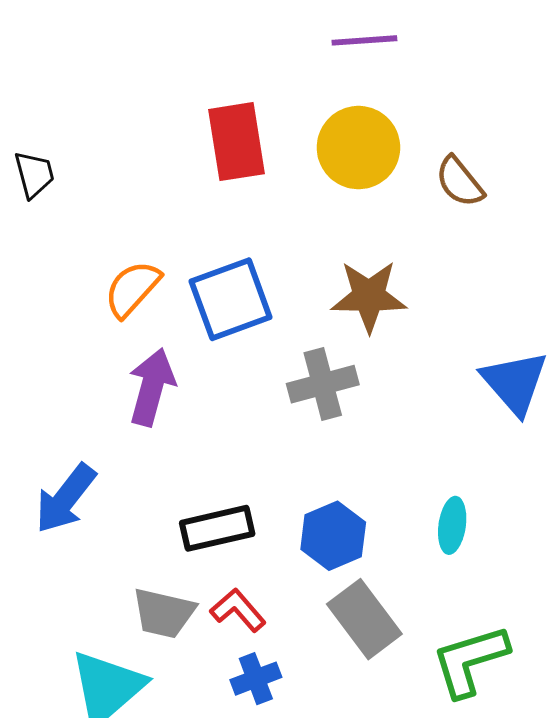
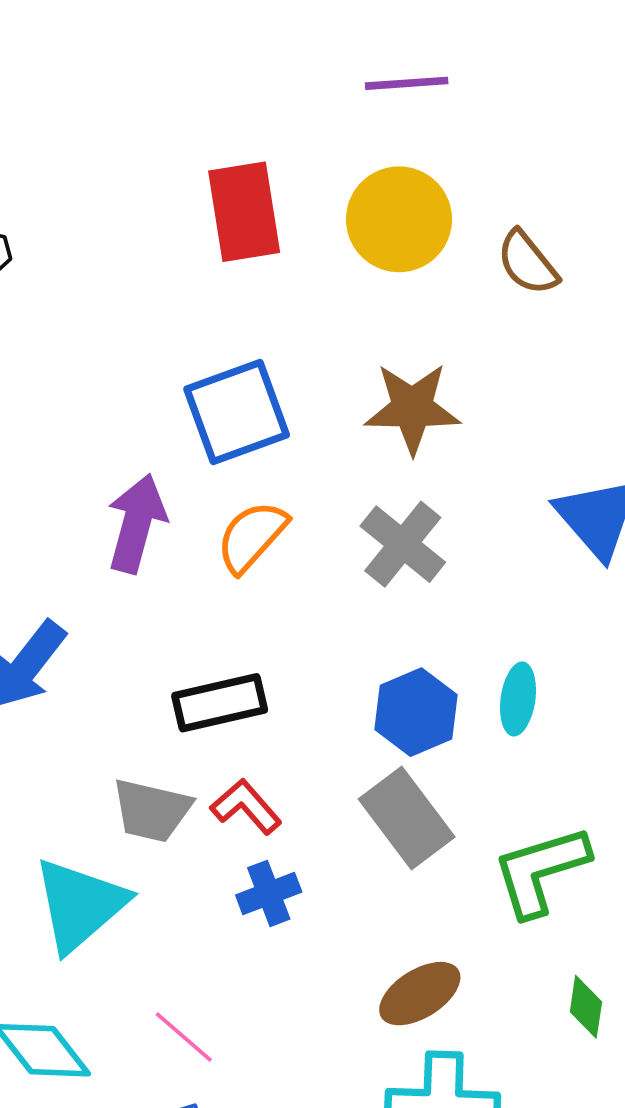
orange semicircle: (132, 289) -> (252, 537), moved
gray cross: (323, 384) -> (403, 544), moved, turned -36
blue hexagon: (333, 536) -> (416, 712), moved

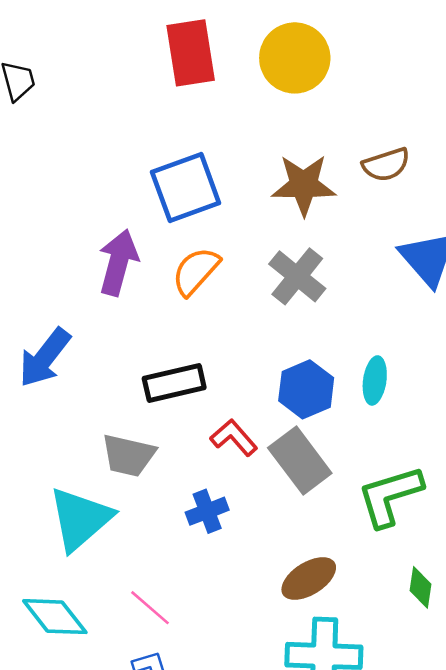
brown semicircle: (527, 263) -> (386, 165), moved, turned -69
red L-shape: (246, 807) -> (234, 438), moved

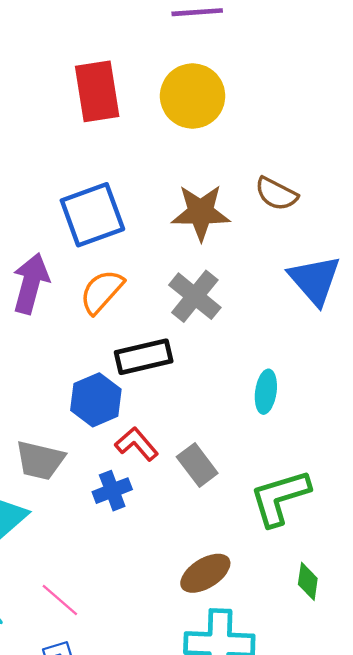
brown semicircle: (386, 165) -> (276, 194), turned 45
black rectangle: (174, 383) -> (144, 357), moved
blue hexagon: (306, 389) -> (96, 400), moved
gray rectangle: (300, 460) -> (197, 465), size x0.7
blue cross: (207, 511) -> (112, 491), moved

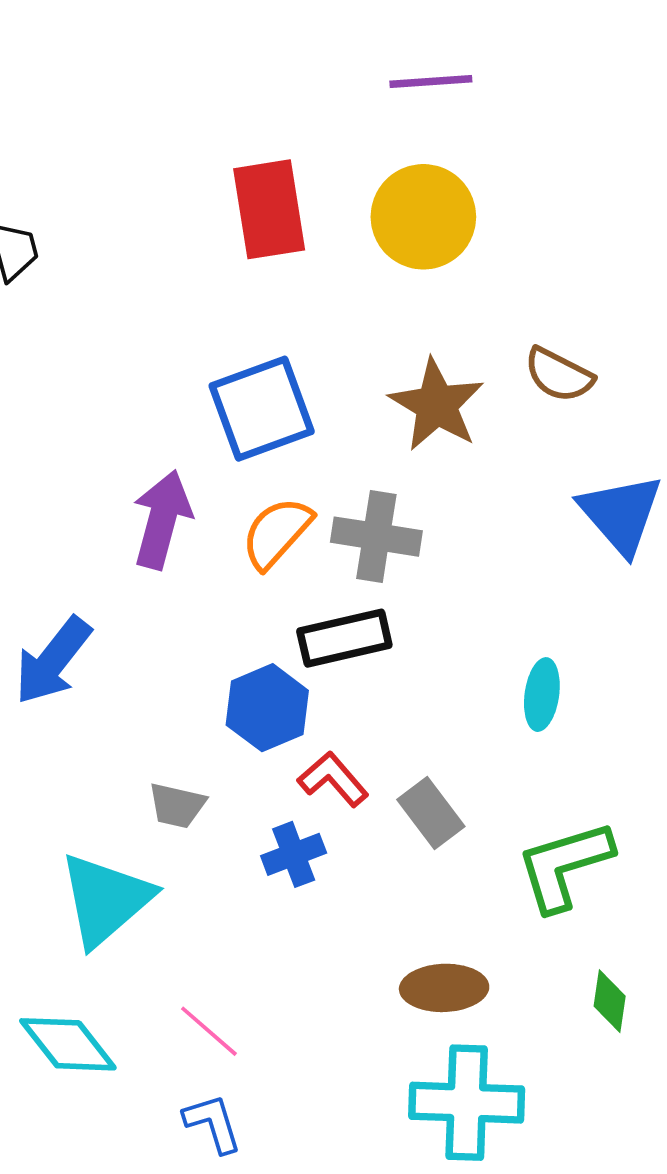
brown star: (201, 212) -> (437, 405), turned 30
gray cross: (195, 296) -> (376, 537), moved, turned -30
gray trapezoid: (40, 460) -> (177, 805), size x0.7
brown ellipse: (205, 573) -> (444, 988), turned 30

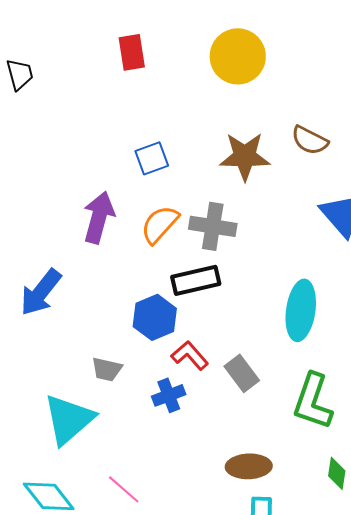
red rectangle: (269, 209) -> (132, 52), moved, size x0.7
brown star: (437, 405) -> (245, 156), turned -30
blue square: (262, 409) -> (152, 158), size x0.6
cyan ellipse: (542, 695) -> (301, 310), size x1.6
green L-shape: (564, 866) -> (313, 401), turned -54

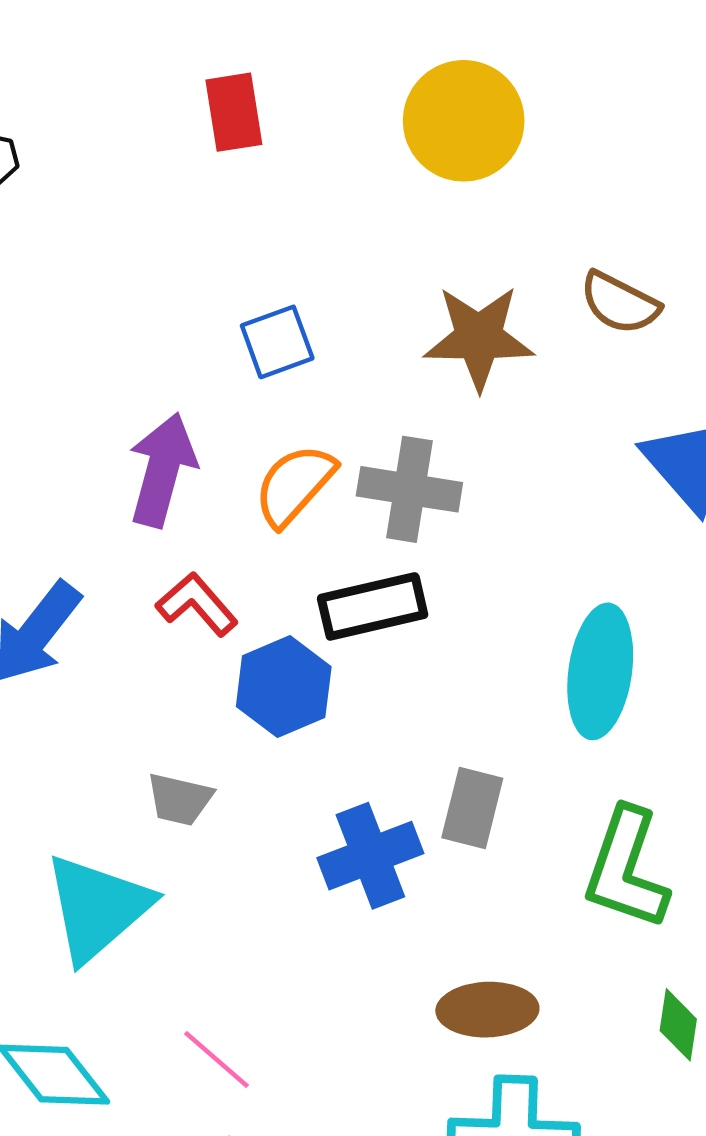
red L-shape: (190, 355) -> (197, 604), moved
gray rectangle: (242, 373) -> (472, 808), turned 51
blue cross: (169, 395) -> (370, 856), moved, size x1.4

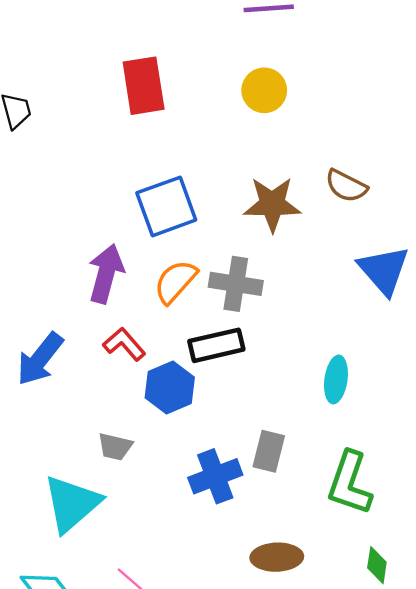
red rectangle: (234, 112) -> (144, 86), size x1.4
yellow circle: (464, 121) -> (264, 90), size x0.7
blue square: (277, 342) -> (166, 206), size x1.6
cyan ellipse: (600, 671) -> (336, 379), size x0.7

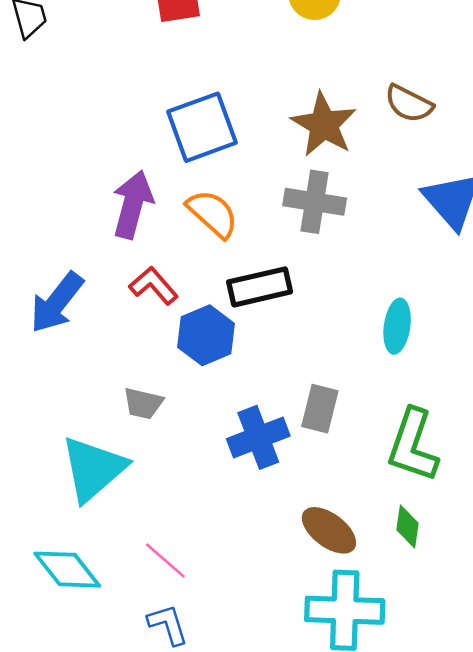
brown star: (272, 204) -> (324, 125), turned 30
orange semicircle: (175, 282) -> (212, 214), turned 90
gray cross: (236, 284) -> (315, 202), moved
brown ellipse: (277, 557) -> (329, 530), turned 39
green diamond: (377, 565) -> (408, 526), moved

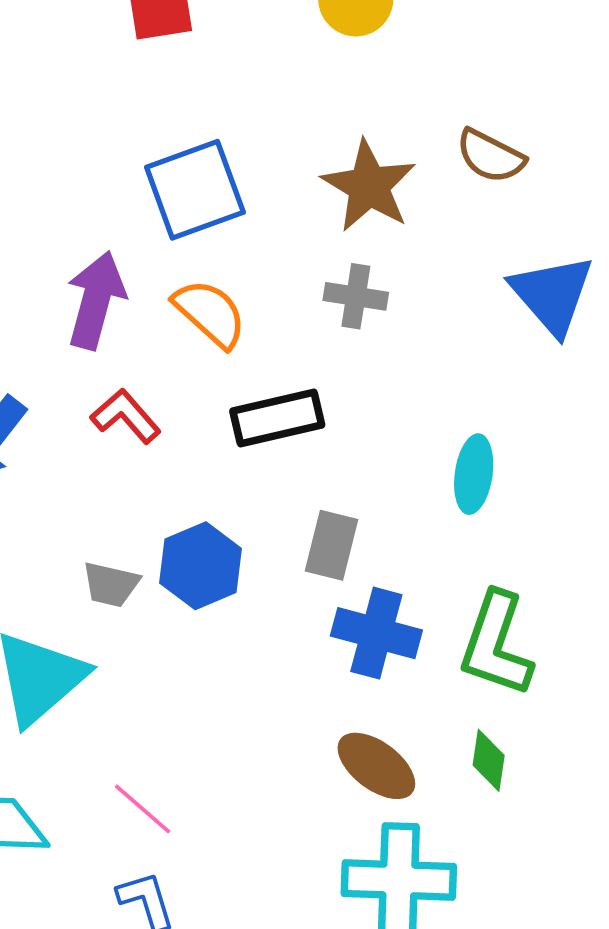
gray cross: (315, 202) -> (356, 296), size x0.7
blue hexagon: (206, 335) -> (201, 566), moved
gray rectangle: (320, 409) -> (331, 545), moved
blue cross: (258, 437) -> (376, 633), moved, turned 36

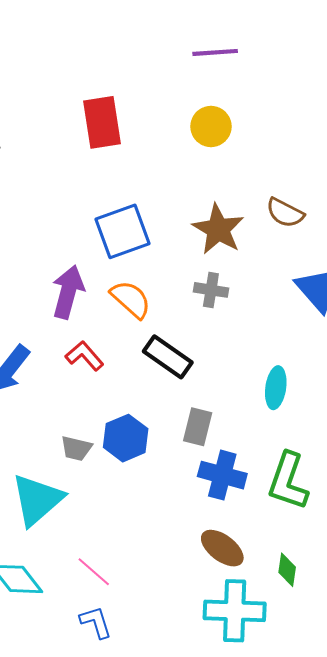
black rectangle: (277, 418) -> (168, 357), turned 48
green diamond: (489, 760) -> (287, 570), moved

